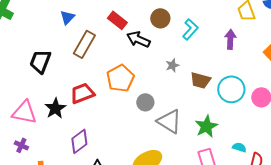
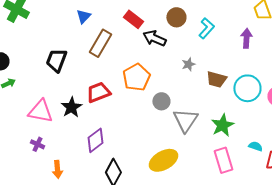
gray triangle: (169, 121) -> (185, 120), turned 32

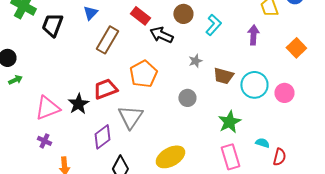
black trapezoid: (56, 60) -> (52, 25), moved
gray circle: (161, 101) -> (187, 98), moved
pink triangle: (40, 111) -> (47, 108), turned -32
gray triangle: (185, 120) -> (130, 117), moved

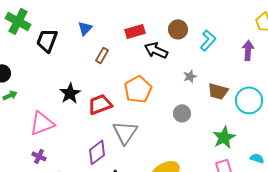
red rectangle: (140, 16) -> (135, 31), turned -54
brown rectangle: (107, 40) -> (102, 55), size x0.6
black star: (78, 104) -> (70, 93), moved

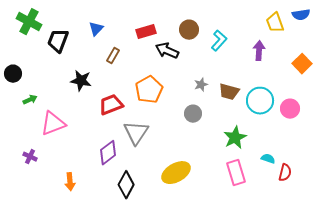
gray star: (190, 76) -> (201, 85), moved
black star: (70, 93) -> (81, 81), moved, turned -30
green arrow: (10, 95) -> (30, 100), moved
purple cross: (39, 156) -> (30, 157), moved

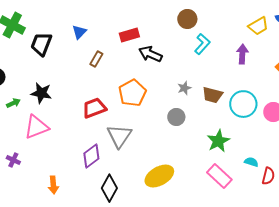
yellow trapezoid: (275, 23) -> (258, 26), turned -100
brown circle: (189, 30) -> (187, 19), moved
black star: (81, 81) -> (41, 93), moved
pink rectangle: (236, 173) -> (219, 176), turned -30

